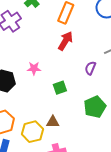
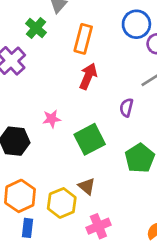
green square: (60, 88) -> (90, 139), size x1.6
brown triangle: (53, 122) -> (87, 186), turned 48

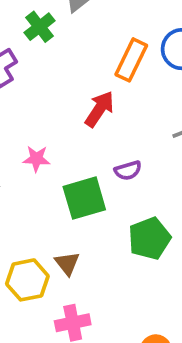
orange rectangle: (83, 39) -> (131, 60), moved
purple semicircle: (126, 108) -> (128, 170), moved, turned -132

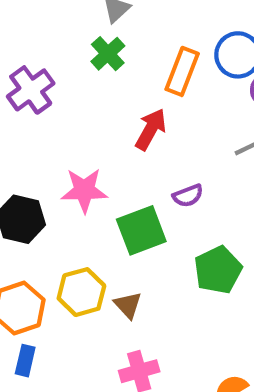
green cross: (39, 27) -> (108, 54), moved
pink star: (36, 159) -> (84, 190), size x1.5
yellow hexagon: (27, 280) -> (81, 292), moved

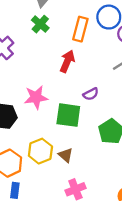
green square: (141, 230) -> (68, 115), turned 35

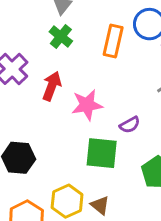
red arrow: (67, 61) -> (52, 86), moved
pink star: (36, 97) -> (87, 105), moved

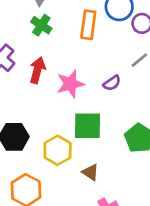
purple semicircle: (130, 125) -> (112, 83), moved
yellow hexagon: (67, 201) -> (58, 150), moved

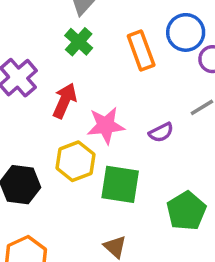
orange rectangle: (88, 25) -> (141, 50), turned -36
yellow hexagon: (58, 150) -> (75, 161), moved

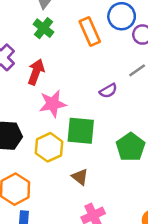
pink star: (106, 125) -> (53, 104), moved
yellow hexagon: (75, 161) -> (49, 147), moved

